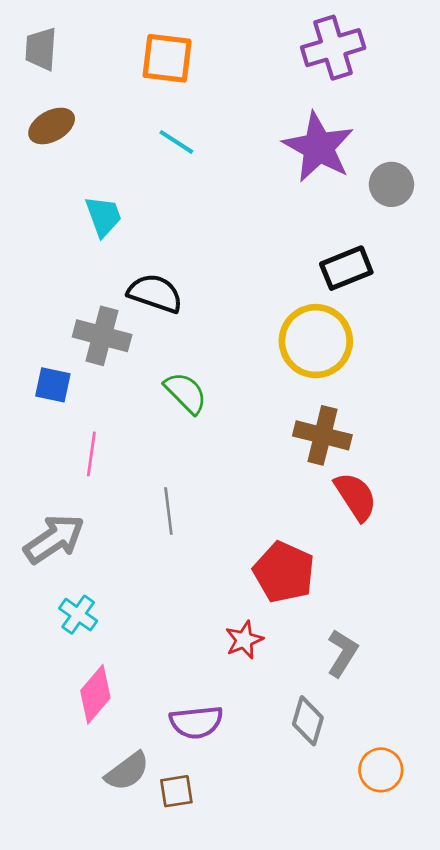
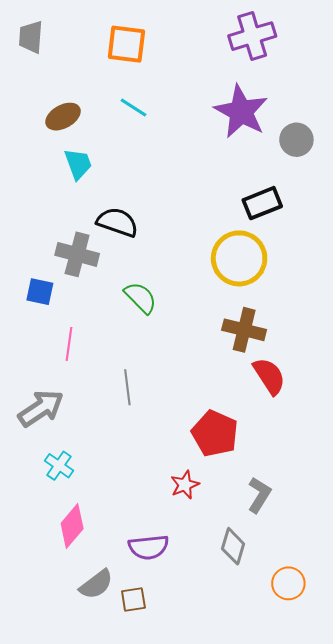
brown ellipse: (52, 126) -> (63, 117), moved

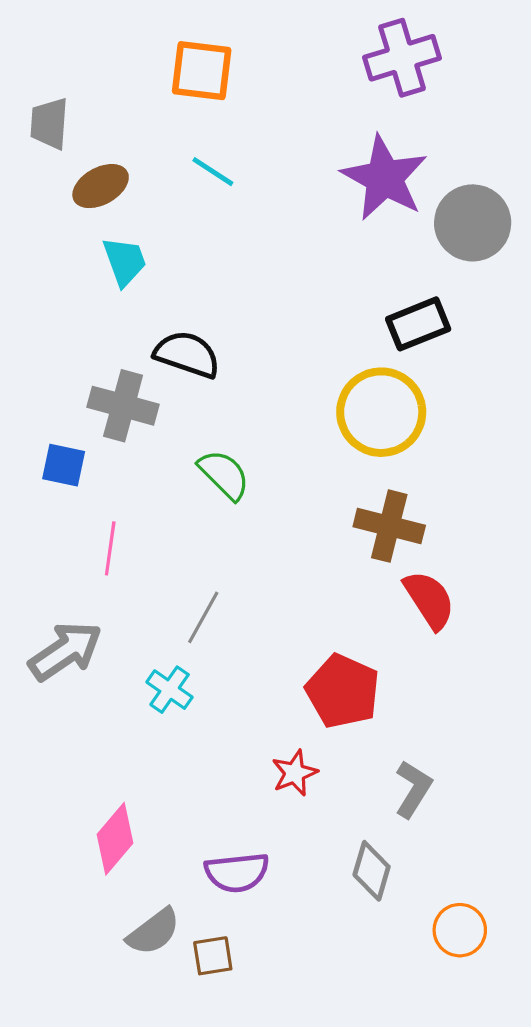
gray trapezoid: (31, 37) -> (49, 123), moved
gray circle: (296, 140) -> (473, 223), size x1.4
gray line: (127, 387) -> (203, 617), turned 36
cyan cross: (59, 466) -> (170, 690), moved

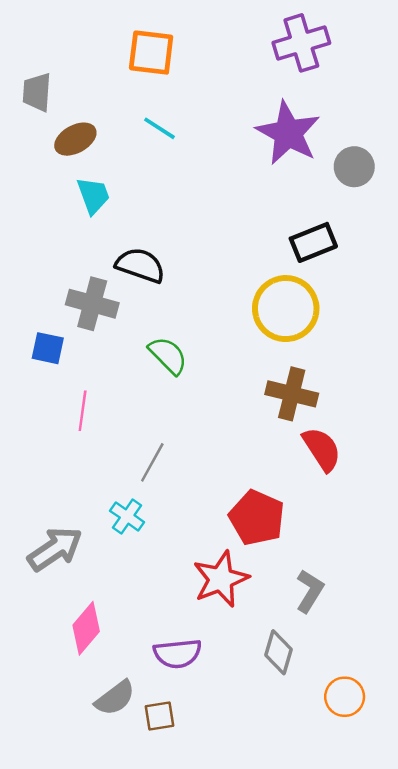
gray circle: (473, 223) -> (354, 167), size x0.7
gray arrow: (65, 651) -> (55, 549), moved
red star: (295, 773) -> (221, 579), size x1.6

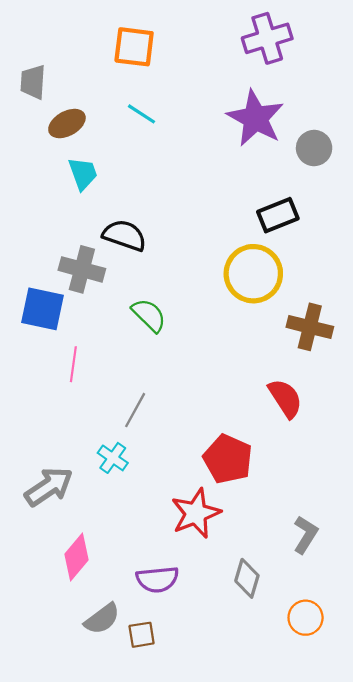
blue square: (48, 348) -> (42, 309), size x1.5
brown cross: (292, 394) -> (310, 327), moved
gray L-shape: (310, 591) -> (306, 535), moved

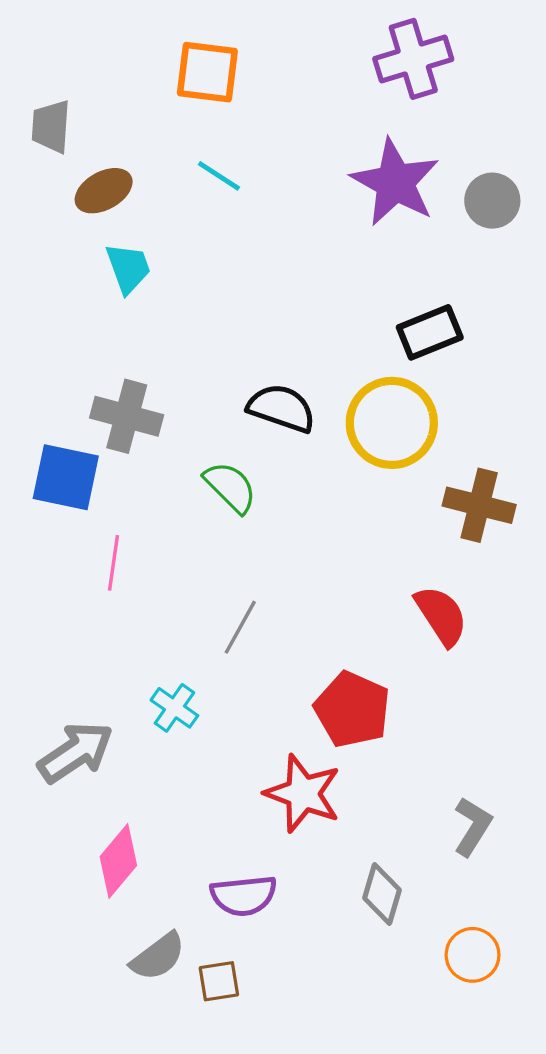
gray circle: (314, 148) -> (492, 201), moved
black semicircle: (124, 235) -> (281, 408), moved
gray line: (135, 410) -> (240, 627), moved
red star: (196, 513) -> (303, 793), turned -30

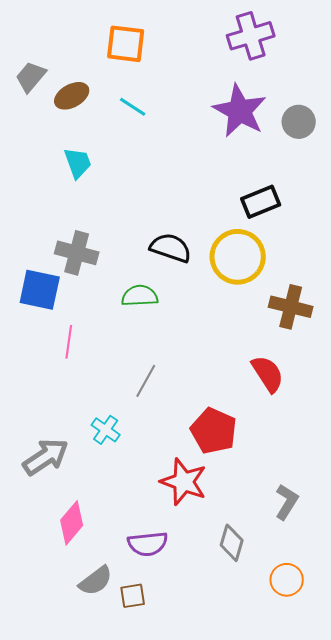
gray trapezoid: (51, 126) -> (31, 77), turned 36
brown ellipse: (104, 191) -> (72, 96), moved
green semicircle: (230, 487) -> (140, 296), turned -48

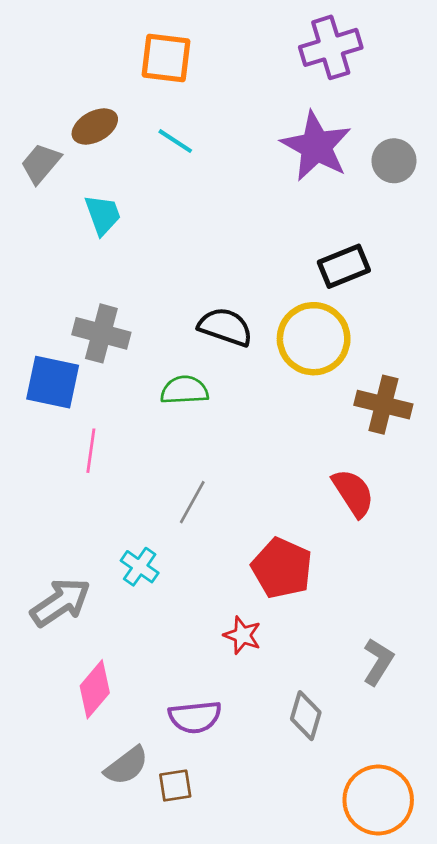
gray trapezoid: (31, 77) -> (41, 163), moved
red star: (184, 482) -> (242, 635), size x0.6
orange circle: (287, 580) -> (378, 800), moved, size x1.6

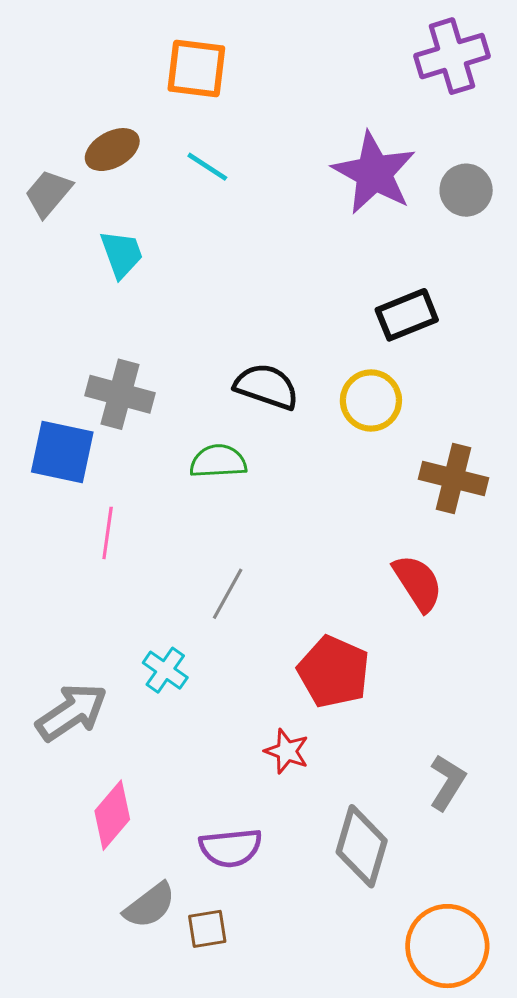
purple cross: (331, 47) -> (452, 56), moved
yellow circle: (314, 339) -> (371, 400), size x0.7
gray diamond: (306, 716) -> (362, 846), size x1.4

